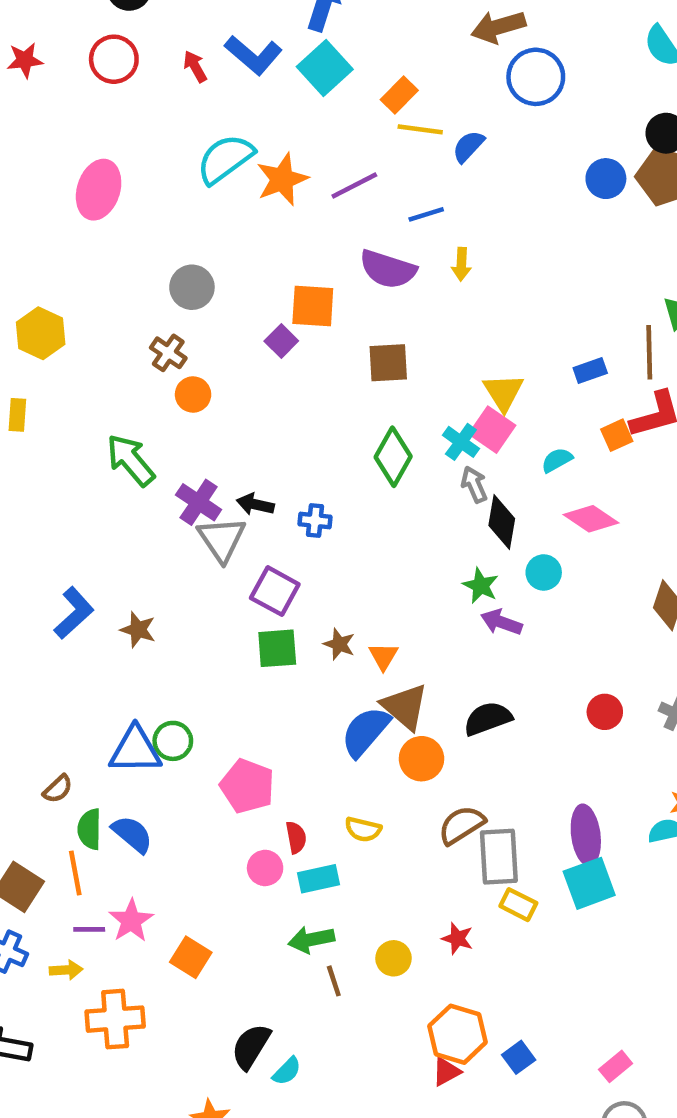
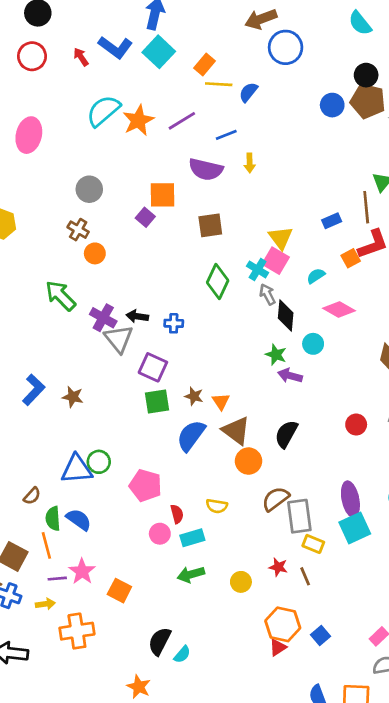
black semicircle: (488, 719) -> (286, 434), turned -36
blue semicircle: (365, 732) -> (191, 436), moved
brown line: (334, 981) -> (305, 576), moved

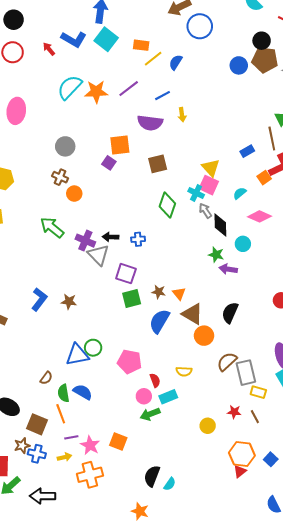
orange rectangle: (205, 65) -> (141, 45), turned 63
yellow line: (219, 84) -> (153, 59), turned -36
orange star: (138, 120) -> (96, 92), turned 30
pink star: (82, 571) -> (90, 445), moved
green arrow: (191, 574) -> (150, 414), moved

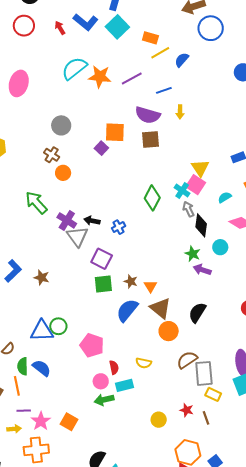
brown square: (158, 164) -> (150, 139), moved
blue cross: (138, 239) -> (119, 227), turned -32

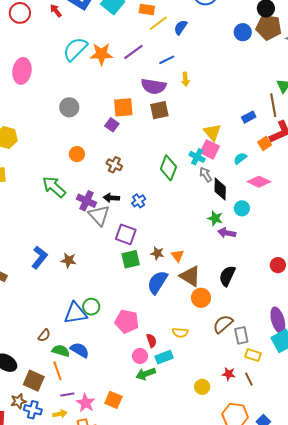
brown cross: (52, 155) -> (114, 165), moved
green semicircle: (23, 366) -> (61, 351), turned 114
gray rectangle: (204, 373) -> (241, 335), size x0.7

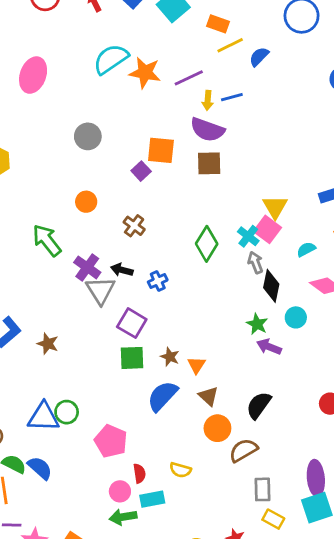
yellow arrow: (185, 79) -> (208, 100), moved
brown triangle: (190, 276) -> (208, 396), size x0.7
brown semicircle: (223, 324) -> (243, 450), moved

